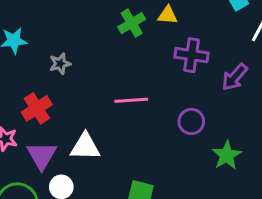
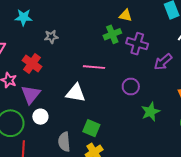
green cross: (132, 23) -> (112, 34), moved
red cross: (37, 108) -> (32, 63), turned -30
white triangle: (85, 147) -> (76, 93), moved

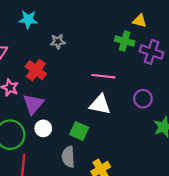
green cross: (112, 34) -> (125, 41), turned 36
white triangle: (76, 93) -> (100, 105), moved
green square: (91, 128) -> (79, 131), moved

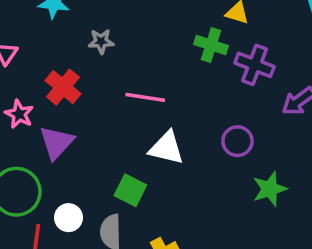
pink line: (103, 76) -> (145, 97), moved
white circle: (43, 128) -> (68, 218), moved

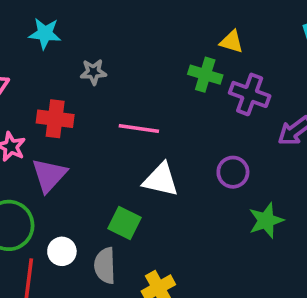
red cross: (63, 87) -> (55, 119), turned -32

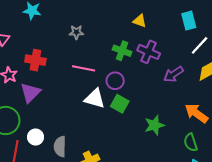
gray star: (93, 72) -> (76, 32), moved
green cross: (205, 75) -> (122, 51), moved
purple circle: (233, 172) -> (115, 81), moved
green square: (125, 223) -> (120, 104), moved

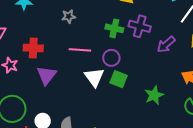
purple triangle: (30, 93) -> (47, 75), moved
white triangle: (95, 99) -> (94, 77), turned 45

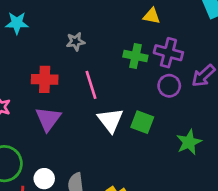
red cross: (33, 48) -> (45, 79), moved
pink line: (80, 50) -> (91, 85), turned 70
purple circle: (111, 58) -> (169, 86), moved

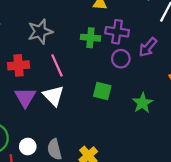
gray star: (76, 42) -> (40, 32), size x1.6
white triangle: (110, 120) -> (54, 96), moved

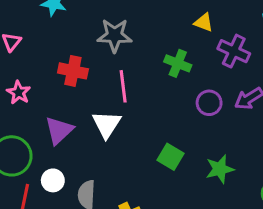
purple cross: (117, 32) -> (234, 51), moved
green square: (102, 91) -> (171, 157), moved
purple triangle: (25, 97) -> (59, 130), moved

